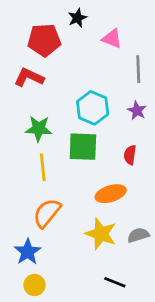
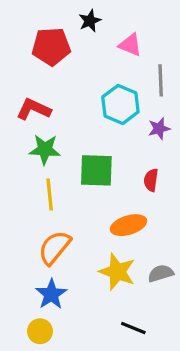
red L-shape: (29, 77) -> (34, 109), moved
cyan hexagon: (93, 108) -> (120, 104), moved
purple star: (137, 111) -> (159, 129), turned 30
blue star: (28, 252) -> (51, 294), moved

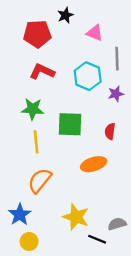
red L-shape: (34, 109) -> (42, 72), moved
yellow star: (117, 272) -> (76, 217), moved
gray semicircle: (161, 273) -> (117, 224), moved
blue star: (51, 294) -> (20, 215), moved

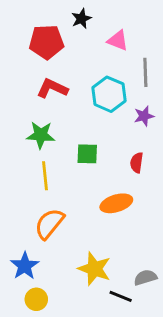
green square: (70, 124) -> (87, 154), size x0.7

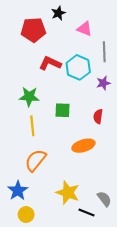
red L-shape: (52, 88) -> (50, 63), moved
gray semicircle: (145, 277) -> (104, 199), turned 70

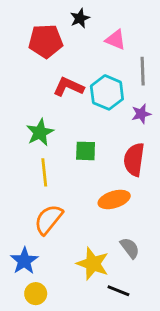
green star: (29, 97) -> (40, 132), turned -30
red semicircle: (98, 116) -> (134, 160), size x1.6
gray semicircle: (104, 199) -> (130, 248), moved

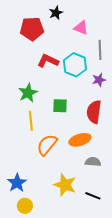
orange semicircle: (49, 219) -> (47, 145), moved
gray semicircle: (130, 248) -> (93, 162), moved, turned -49
black line: (118, 291) -> (93, 196), moved

